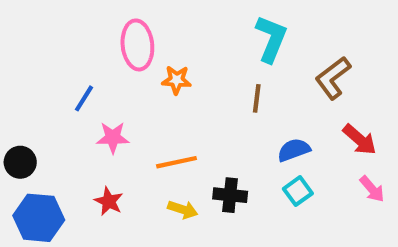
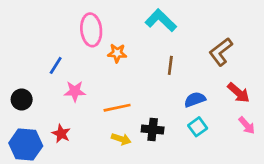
cyan L-shape: (271, 39) -> (161, 20), moved, turned -68
black circle: (20, 162) -> (22, 99), moved
red star: (109, 201) -> (61, 134), moved

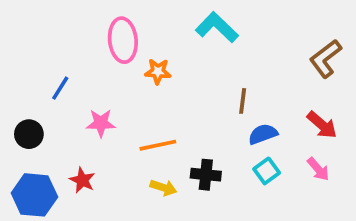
brown L-shape: (221, 52) -> (326, 59), moved
blue line: (56, 65) -> (60, 88), moved
brown line: (170, 65) -> (243, 101), moved
pink arrow: (247, 125) -> (318, 169), moved

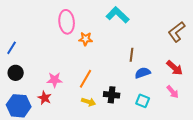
blue line: (60, 88) -> (12, 48), moved
pink star: (101, 123) -> (55, 80), moved
orange line: (158, 145) -> (86, 79), turned -48
cyan square: (267, 171) -> (143, 101), moved, turned -32

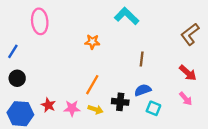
pink ellipse: (67, 22) -> (40, 21), moved
blue semicircle: (143, 73) -> (143, 90), moved
pink star: (55, 80) -> (72, 108), moved

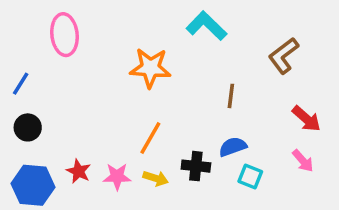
brown L-shape: (190, 34) -> (284, 56), moved
orange star: (92, 42) -> (150, 68), size x1.6

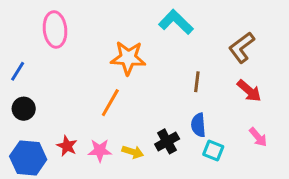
red arrow: (306, 119) -> (249, 91), moved
orange line: (150, 138) -> (110, 103), moved
blue semicircle: (233, 147) -> (198, 125), turned -75
black cross: (196, 166) -> (167, 141), turned -35

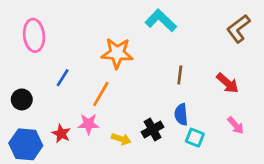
pink ellipse: (55, 29) -> (34, 35), moved
brown L-shape: (242, 47) -> (238, 29), moved
blue line: (18, 71) -> (63, 78), moved
pink star: (100, 150) -> (89, 124), moved

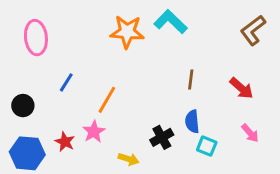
orange star: (117, 53) -> (127, 32), moved
pink star: (89, 124) -> (94, 132), turned -30
yellow arrow: (121, 139) -> (129, 159), moved

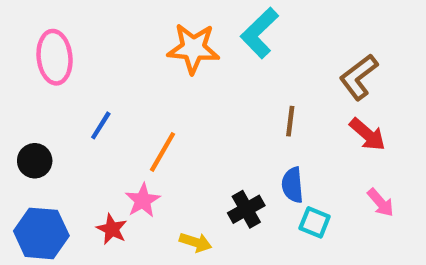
cyan L-shape: (171, 22) -> (259, 33), turned -88
brown L-shape: (253, 30) -> (359, 77), moved
red star: (65, 142) -> (112, 229), moved

